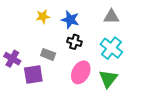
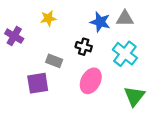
blue star: (70, 20) -> (100, 22), moved
purple cross: (12, 59) -> (14, 36), moved
green triangle: (108, 79) -> (134, 96), moved

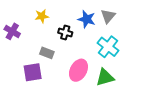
gray triangle: (125, 18) -> (108, 16), turned -49
black cross: (84, 47) -> (65, 32), moved
green triangle: (134, 96) -> (105, 77), moved, turned 36

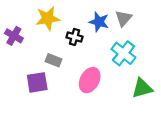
yellow star: (42, 16) -> (48, 18), size x1.5
green triangle: (105, 77) -> (142, 88), moved

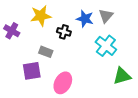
pink ellipse: (90, 80) -> (63, 83), moved

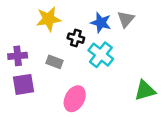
purple cross: (12, 31) -> (18, 56), moved, turned -35
cyan cross: (106, 46) -> (101, 55), moved
purple square: (32, 71) -> (24, 84), moved

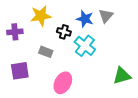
purple cross: (18, 56) -> (15, 32), moved

